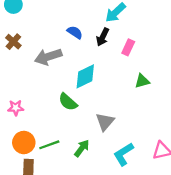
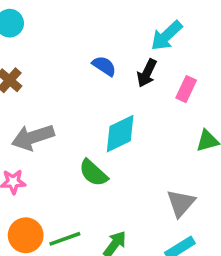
gray arrow: (48, 57) -> (33, 137), moved
gray triangle: (105, 122) -> (181, 203), moved

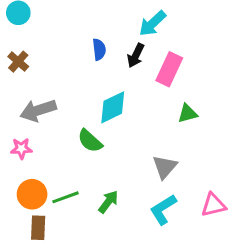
blue semicircle: (104, 66) -> (99, 49), turned 50
pink rectangle: (186, 89) -> (169, 69), size x1.5

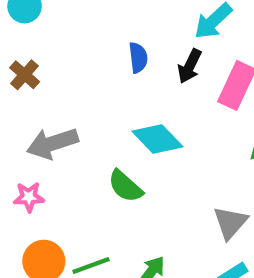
cyan diamond: (113, 107) -> (157, 139), turned 72

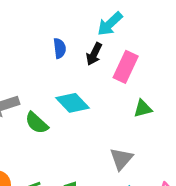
green semicircle: (125, 186) -> (37, 123), moved

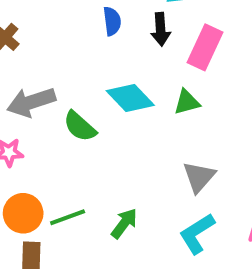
black arrow: (94, 54) -> (161, 29), turned -30
green triangle: (143, 109) -> (187, 102), moved

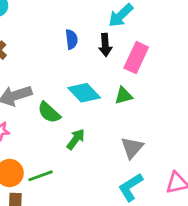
green arrow: (124, 223) -> (76, 139), moved

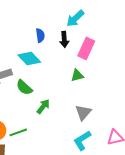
cyan diamond: (84, 93) -> (29, 58), moved

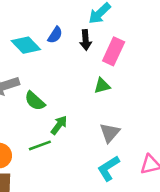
blue semicircle: (40, 35) -> (55, 35), turned 40
cyan diamond: (29, 58) -> (26, 45), moved
green line: (18, 132) -> (40, 145), moved

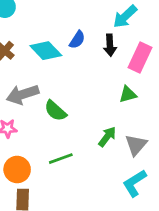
green arrow: (59, 125) -> (107, 137), moved

